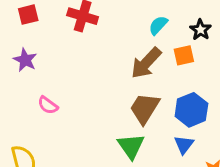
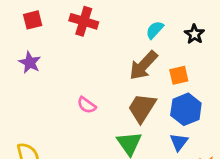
orange square: (184, 55) -> (179, 75), moved
pink semicircle: (48, 105) -> (87, 105), moved

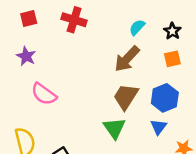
orange square: (179, 75) -> (172, 59), moved
pink semicircle: (87, 105) -> (44, 94), moved, size x1.5

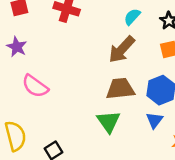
brown trapezoid: (126, 97) -> (120, 89), turned 52

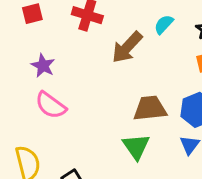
purple star: (17, 47) -> (43, 66), moved
brown arrow: (122, 49) -> (127, 47), moved

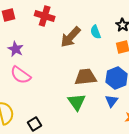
cyan semicircle: (164, 24) -> (96, 32), moved, turned -64

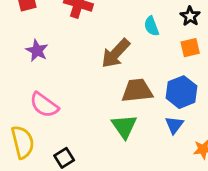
brown arrow: (71, 37) -> (116, 53), moved
pink semicircle: (21, 75) -> (44, 105), moved

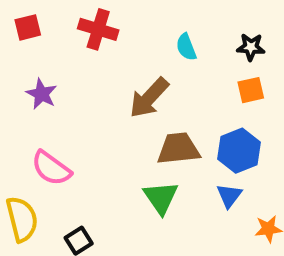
black star: (190, 16) -> (251, 47), turned -30
cyan semicircle: (151, 26) -> (186, 47), moved

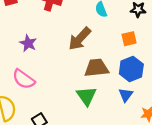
orange square: (251, 90) -> (129, 39), moved
purple star: (41, 94) -> (28, 43), moved

